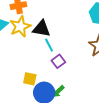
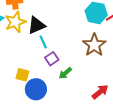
black triangle: (41, 29) -> (36, 25), turned -36
green arrow: (58, 91) -> (65, 73), moved

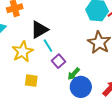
yellow star: (15, 22) -> (23, 52), moved
blue circle: (36, 89) -> (81, 87), moved

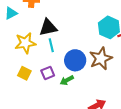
purple square: (59, 61) -> (48, 73), moved
blue circle: (81, 87) -> (75, 60), moved

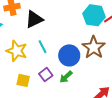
black triangle: (48, 27) -> (34, 19), moved
yellow star: (25, 43) -> (17, 51), turned -30

